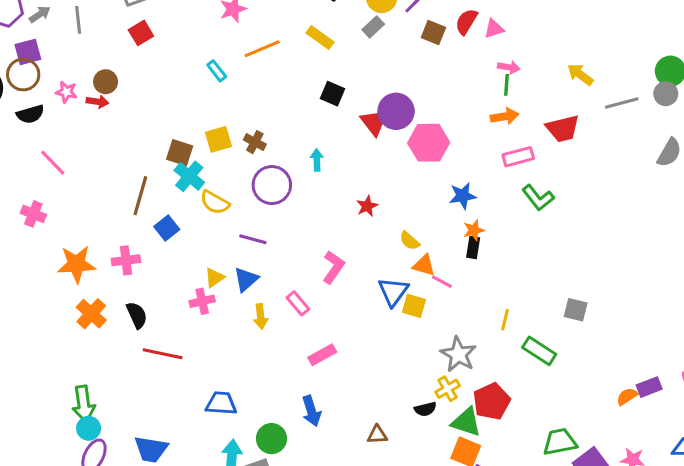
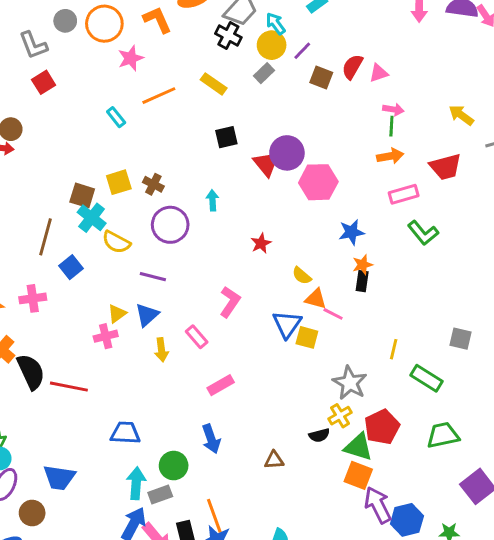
black square: (333, 94) -> (226, 137), turned -35
black semicircle: (137, 315) -> (31, 372), moved, size x1.4
green trapezoid: (560, 442) -> (443, 435), moved

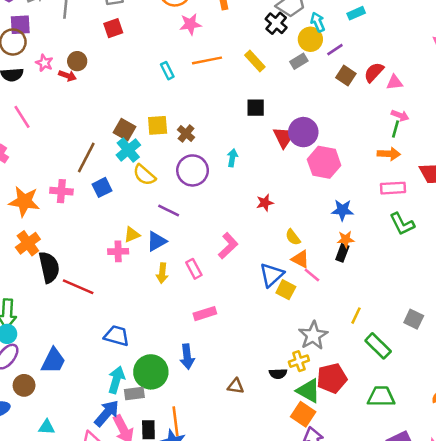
pink cross: (33, 298) -> (61, 191), moved
green circle: (174, 466) -> (151, 372), size x1.4
blue trapezoid: (59, 477) -> (53, 361), turned -84

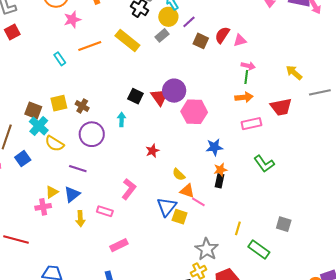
yellow rectangle: (255, 61) -> (127, 41), size x1.4
black square: (256, 108) -> (135, 96), moved, turned 35
green L-shape: (402, 224) -> (264, 164), moved
pink rectangle: (194, 269) -> (105, 211), turned -35

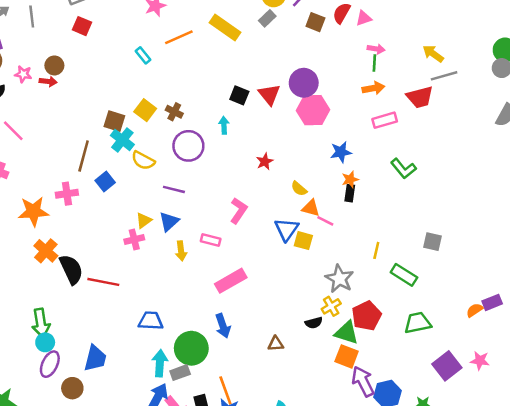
red square: (12, 32) -> (82, 26), turned -35
purple circle: (174, 91) -> (304, 83), moved
gray line: (320, 92) -> (444, 76), moved
yellow square: (59, 103) -> (145, 110), turned -36
pink rectangle: (119, 245) -> (231, 281), size x1.4

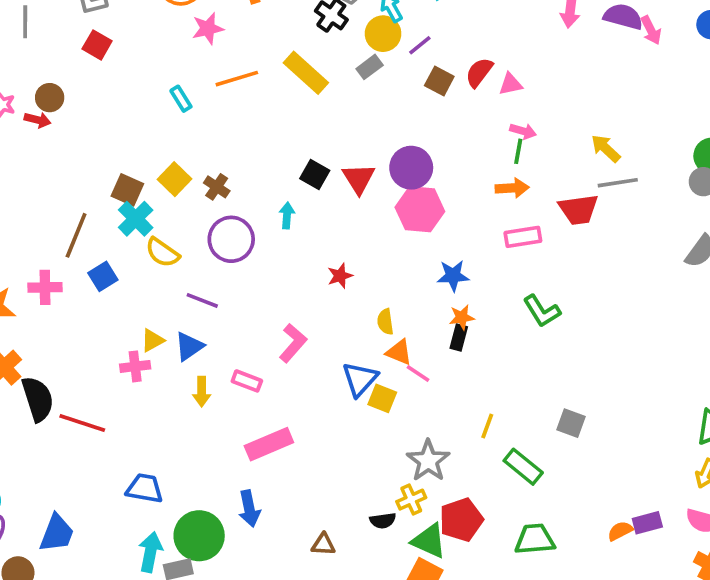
yellow semicircle: (299, 189) -> (385, 322), turned 35

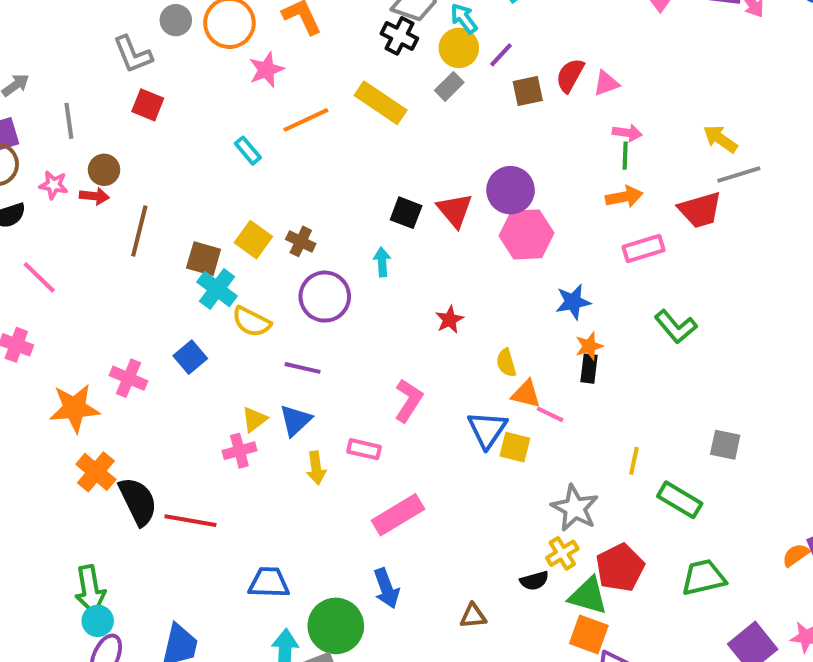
gray line: (25, 22) -> (69, 121), moved
brown square: (439, 81) -> (528, 91), turned -32
brown line: (76, 235) -> (139, 231), moved
pink cross: (45, 287) -> (128, 378), turned 32

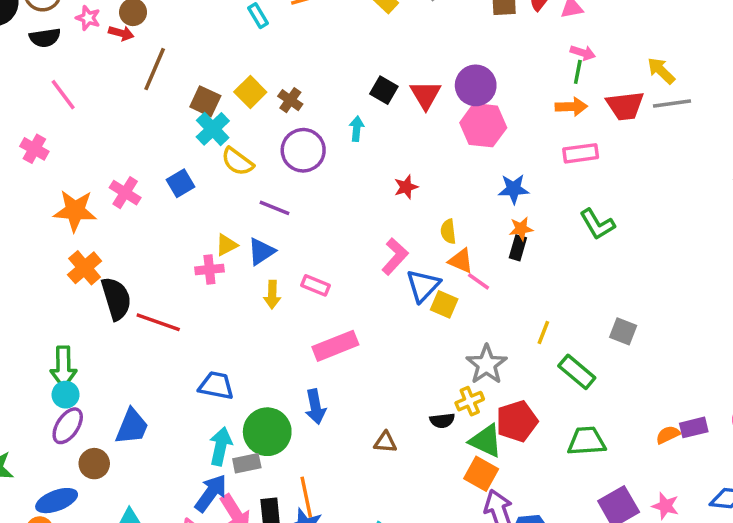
red trapezoid: (700, 210) -> (625, 106), moved
pink L-shape: (409, 400) -> (395, 256), moved

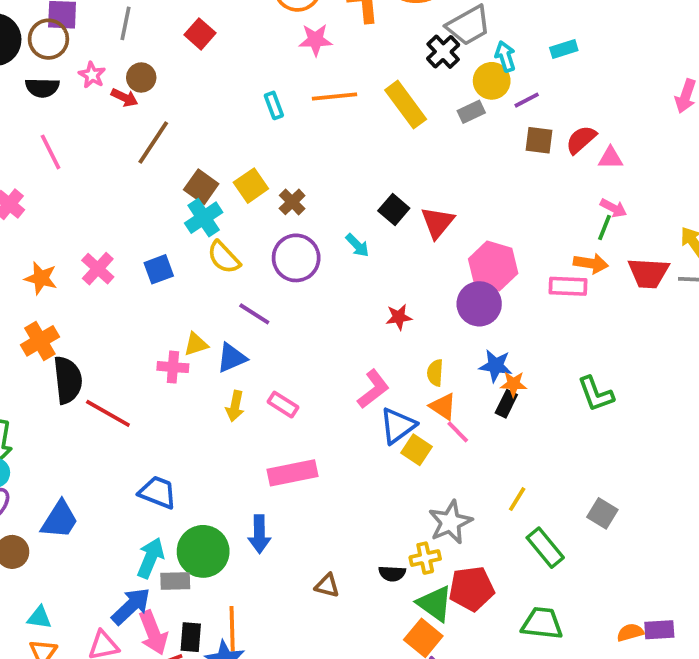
purple circle: (476, 85) -> (479, 304), moved
cyan arrow: (357, 129) -> (357, 245), turned 120
pink rectangle: (581, 153) -> (568, 286), moved
blue star: (514, 189) -> (496, 366), moved
orange star: (75, 211) -> (41, 278), size x0.7

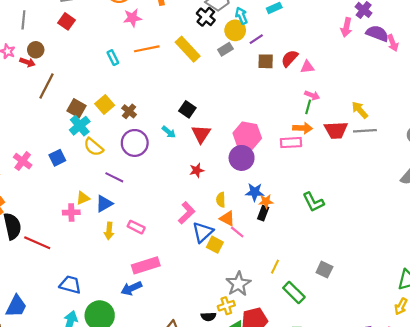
red triangle: (437, 222) -> (201, 134), moved
blue arrow: (259, 534) -> (131, 288), moved, turned 72

